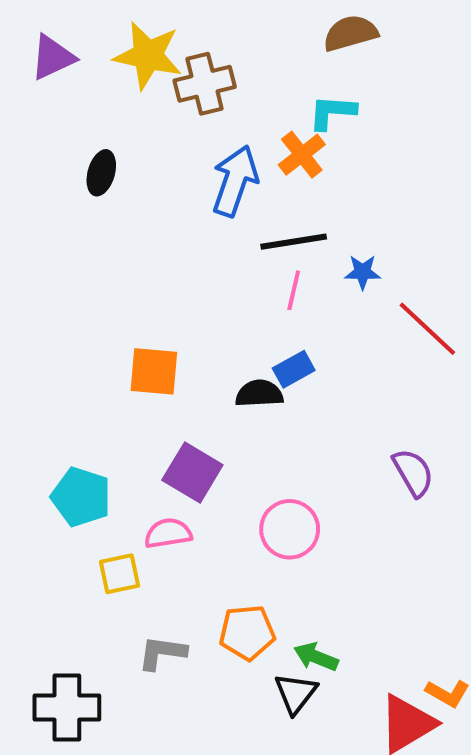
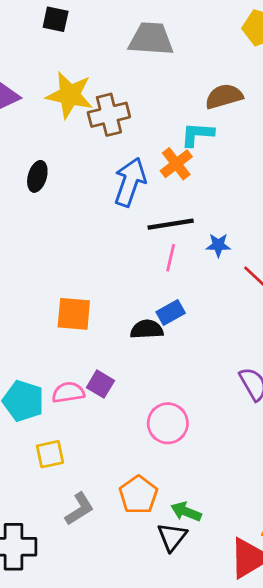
brown semicircle: (350, 33) -> (224, 96), moved
purple square: (192, 473) -> (100, 384), size x0.7
pink semicircle: (168, 533) -> (68, 392), moved
orange pentagon: (247, 633) -> (138, 495), turned -30
gray L-shape: (162, 653) -> (79, 509), turned 140

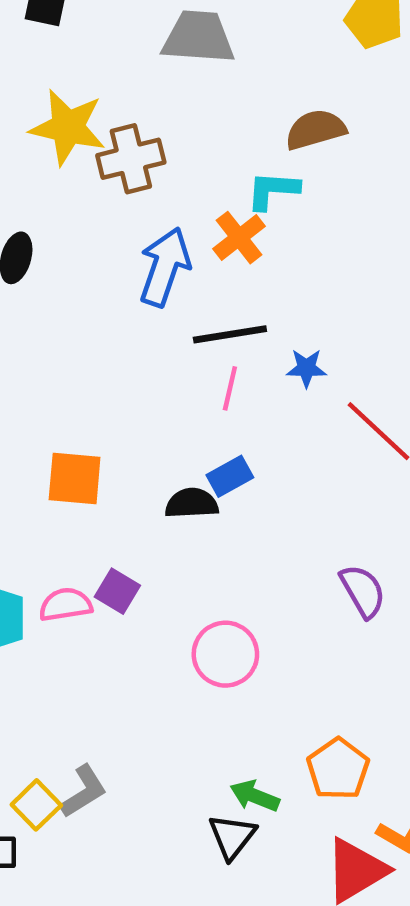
yellow square: (50, 454) -> (36, 805), moved, turned -32
orange pentagon: (138, 495) -> (338, 769), moved

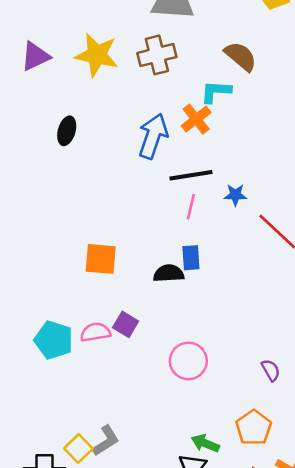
brown semicircle: (315, 130) -> (241, 56), turned 56
brown cross: (131, 159) -> (157, 55), moved
blue rectangle: (230, 476) -> (191, 258), turned -65
purple semicircle: (363, 591) -> (271, 370), moved, size x0.7

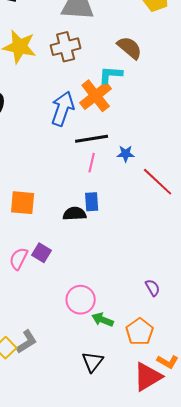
orange cross: (196, 119) -> (96, 96), size x1.4
pink semicircle: (95, 332) -> (19, 259), turned -55
pink circle: (188, 361) -> (81, 300), moved
green arrow: (205, 443) -> (103, 320), moved

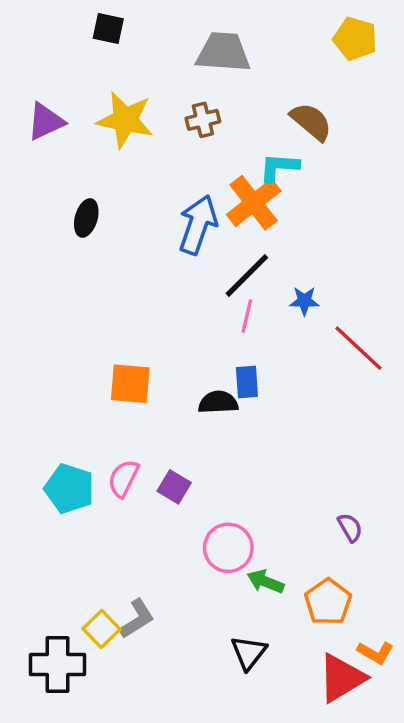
brown cross: (66, 47) -> (203, 120), size x0.7
black line: (92, 139) -> (247, 275), turned -36
purple square: (42, 253) -> (174, 487), moved

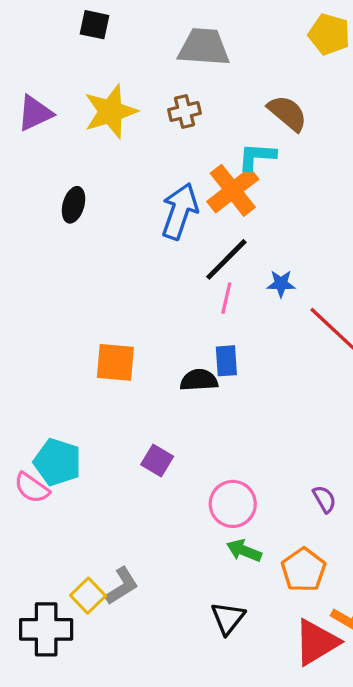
yellow star: (125, 120) -> (111, 112), turned -30
pink semicircle: (123, 478) -> (32, 488), moved, turned -81
pink circle: (228, 548) -> (233, 504), moved

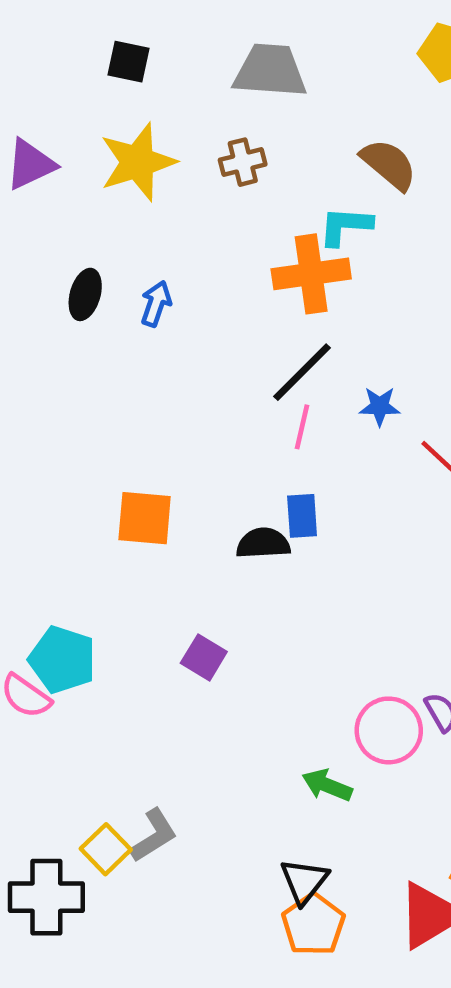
black square: (94, 25) -> (129, 62), moved
orange cross: (233, 190) -> (311, 274), turned 30
blue arrow: (180, 211) -> (156, 304), moved, size x0.6
pink circle: (233, 504) -> (389, 730), moved
orange pentagon: (304, 570) -> (313, 924), moved

